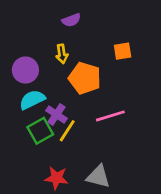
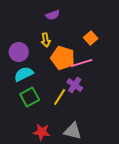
orange square: (123, 51) -> (91, 38), turned -32
purple cross: (56, 115) -> (75, 85), moved
pink line: (110, 116) -> (82, 63), moved
yellow line: (67, 131) -> (60, 97), moved

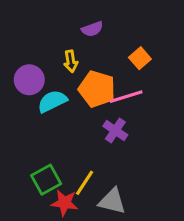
purple semicircle: (53, 15) -> (92, 29), moved
cyan semicircle: (24, 74) -> (52, 101), moved
green square: (30, 97) -> (46, 180), moved
yellow line: (60, 97) -> (85, 183), moved

